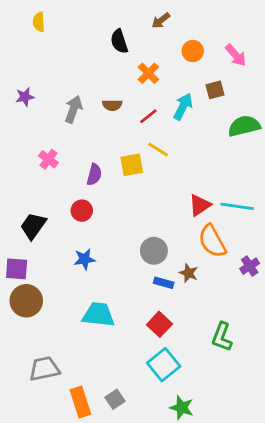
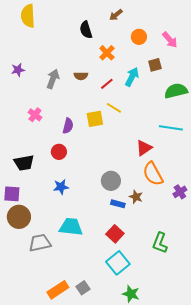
yellow semicircle: (39, 22) -> (28, 16), size x1.6
cyan line: (237, 206) -> (171, 128), moved
black trapezoid: (33, 226) -> (24, 163), turned -135
gray trapezoid: (44, 369) -> (40, 243), moved
orange rectangle: (80, 402) -> (58, 290), turned 75

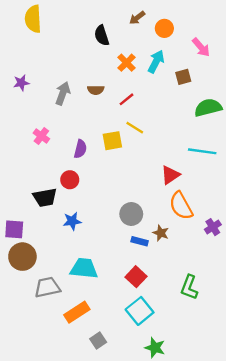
orange circle: (139, 37) -> (164, 28), moved
cyan arrow: (132, 77) -> (156, 61), moved
black trapezoid: (24, 163) -> (45, 197), moved
orange rectangle: (58, 290) -> (77, 312), moved

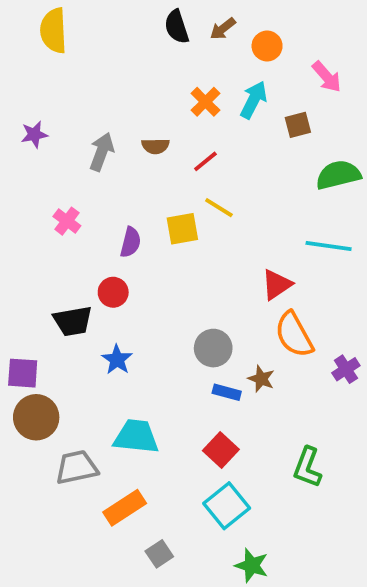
black semicircle: (102, 35) -> (177, 27), moved
blue star: (72, 221) -> (117, 360), turned -30

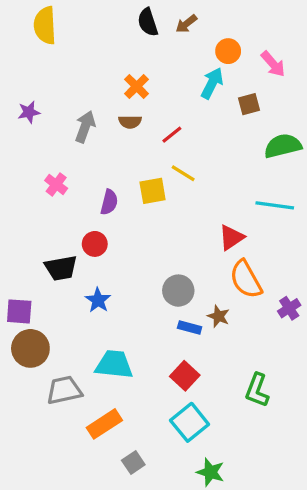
orange circle: (267, 46) -> (228, 51), moved
orange cross: (205, 102) -> (137, 86), moved

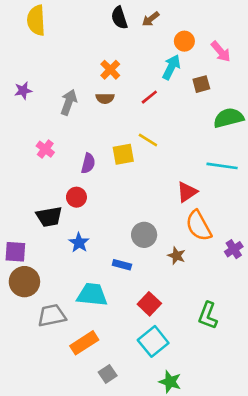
red line: (172, 135) -> (149, 97), moved
blue rectangle: (190, 328) -> (122, 265), moved

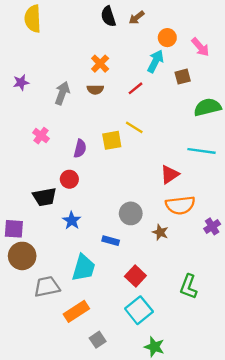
orange semicircle: (199, 226) -> (180, 205), turned -68
cyan trapezoid: (92, 295) -> (84, 268), turned 100

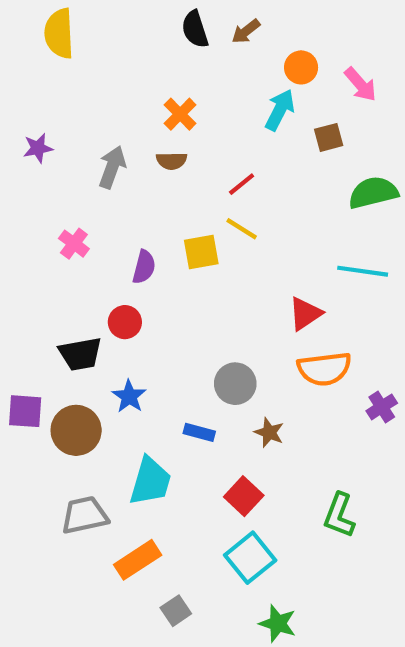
red line: (135, 88) -> (242, 184), moved
brown star: (160, 232) -> (269, 432), moved
brown circle: (22, 256) -> (76, 430), moved

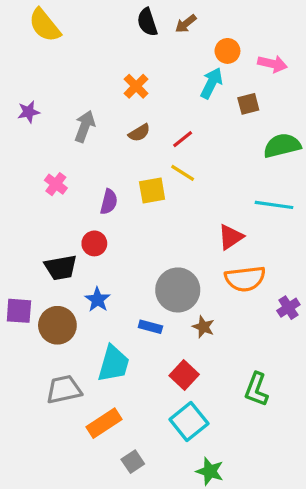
yellow semicircle: (59, 33) -> (45, 25), turned -36
pink arrow: (360, 84) -> (272, 64), turned -36
brown semicircle: (172, 161) -> (139, 133), moved, turned -30
gray circle: (235, 384) -> (178, 290), size x1.4

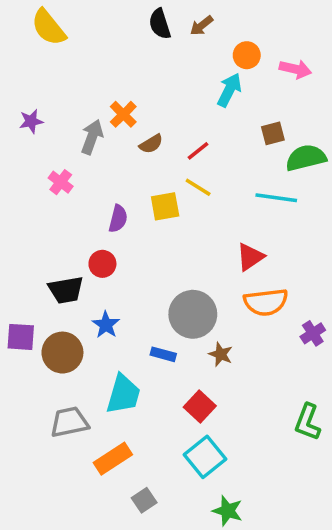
orange cross: (136, 86) -> (123, 114), moved
brown square: (248, 104) -> (273, 133), moved
pink cross: (56, 184) -> (61, 182), moved
cyan line: (274, 205) -> (276, 198), moved
green L-shape: (256, 389) -> (308, 422), moved

